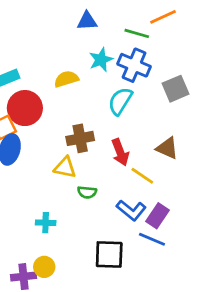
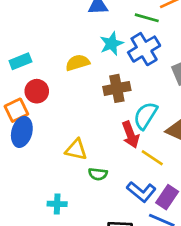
blue cross: (134, 65) -> (144, 49), turned 36
cyan semicircle: (120, 101) -> (145, 116), moved
red circle: (25, 108) -> (37, 91), size x0.7
brown cross: (80, 138) -> (117, 88), moved

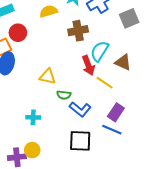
blue L-shape: (141, 192) -> (80, 109), moved

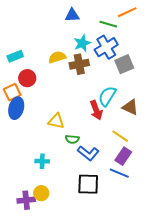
gray square: (129, 18) -> (124, 64), moved
brown cross: (78, 31) -> (79, 64), moved
yellow line: (105, 83) -> (120, 136), moved

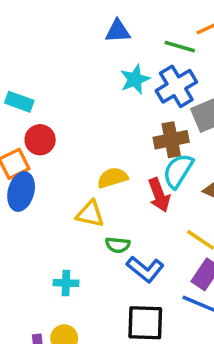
cyan rectangle: (15, 56) -> (19, 102), turned 42
yellow semicircle: (57, 57) -> (113, 178), moved
brown cross: (79, 64) -> (171, 140), moved

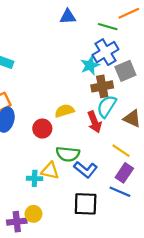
cyan star: (135, 79) -> (90, 65), moved
red circle: (40, 140) -> (42, 129), moved
yellow triangle: (90, 214) -> (50, 171), moved
green semicircle: (118, 245) -> (68, 154), size x1.5

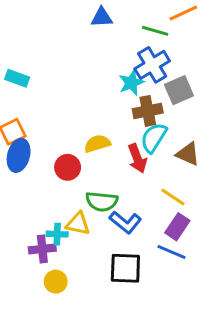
purple cross: (17, 222) -> (42, 249), moved

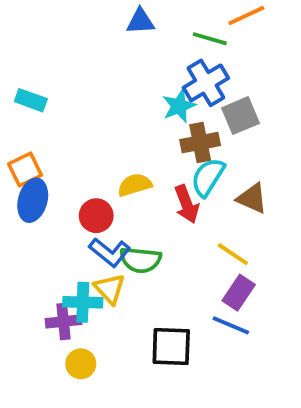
blue L-shape: (125, 222) -> (110, 252), moved
yellow triangle: (78, 224) -> (110, 289), turned 35
cyan cross: (57, 234) -> (83, 302), size x1.4

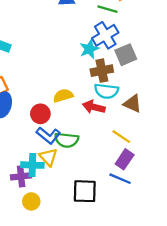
cyan semicircle: (208, 177) -> (106, 91), turned -115
red arrow: (187, 204) -> (94, 107), turned 125

